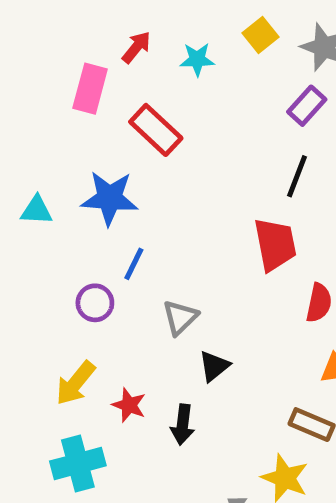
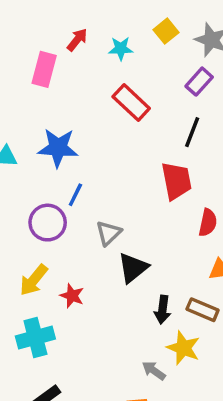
red rectangle: (156, 130) -> (131, 102), moved
purple circle: (95, 303) -> (48, 223), size x1.4
black triangle: (214, 366) -> (133, 268), size x1.4
black arrow: (183, 425) -> (163, 310), moved

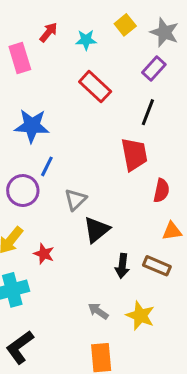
pink rectangle: (44, 69) -> (20, 58), turned -32
yellow star: (183, 348) -> (140, 316), moved
gray arrow: (154, 371) -> (98, 311), moved

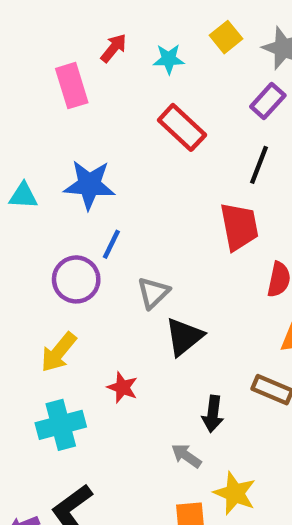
red star: (44, 254) -> (122, 387), moved
black arrow: (122, 266) -> (213, 414), moved
yellow star: (140, 316) -> (235, 493), moved

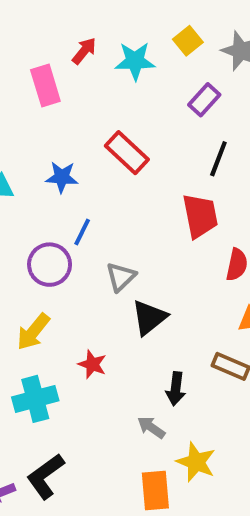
cyan star: (169, 59) -> (135, 61), size x1.4
purple rectangle: (268, 101) -> (204, 100), moved
red rectangle: (182, 127) -> (127, 153), moved
blue star: (89, 185) -> (62, 177), size x0.7

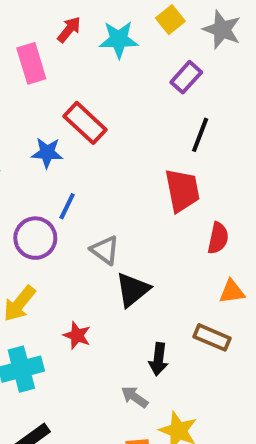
red rectangle: (127, 153) -> (85, 123), moved
gray triangle: (121, 277) -> (105, 250), turned -40

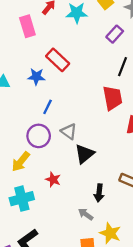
purple circle: (35, 238) -> (39, 136), moved

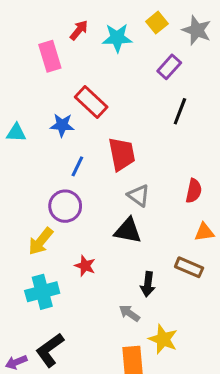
red trapezoid: (112, 98) -> (122, 154), moved
gray triangle: (69, 131) -> (139, 195), moved
black triangle: (84, 154) -> (128, 231), turned 50

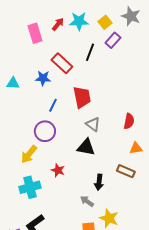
yellow square: (157, 23) -> (105, 22), moved
red arrow: (79, 30) -> (58, 24), moved
black line: (180, 111) -> (90, 52), moved

